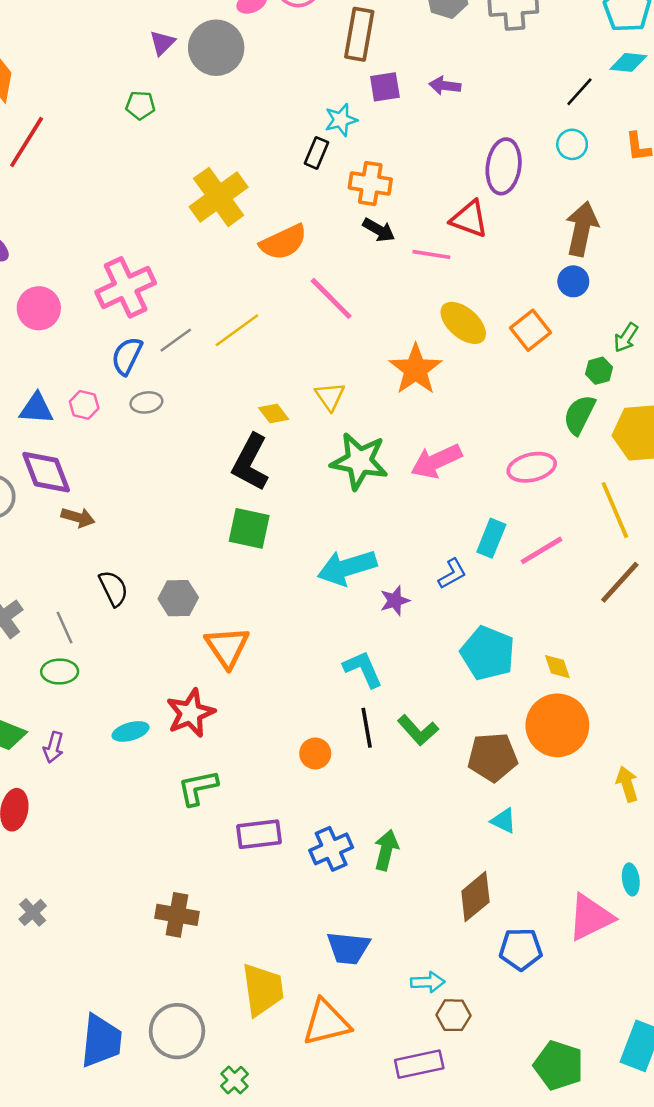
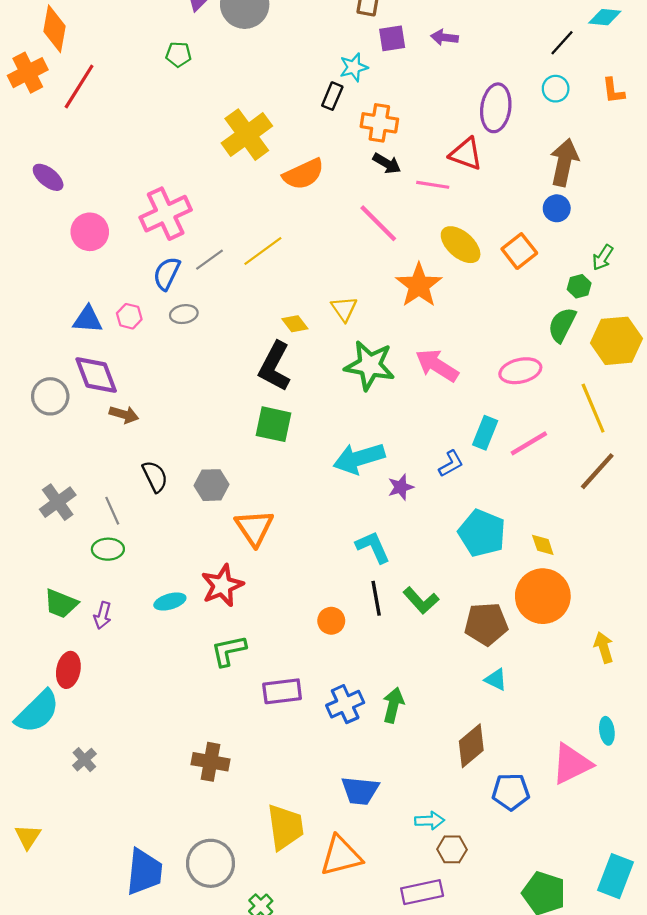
pink line: (331, 298) -> (378, 223), moved
pink arrow: (436, 461) -> (437, 365), turned 57

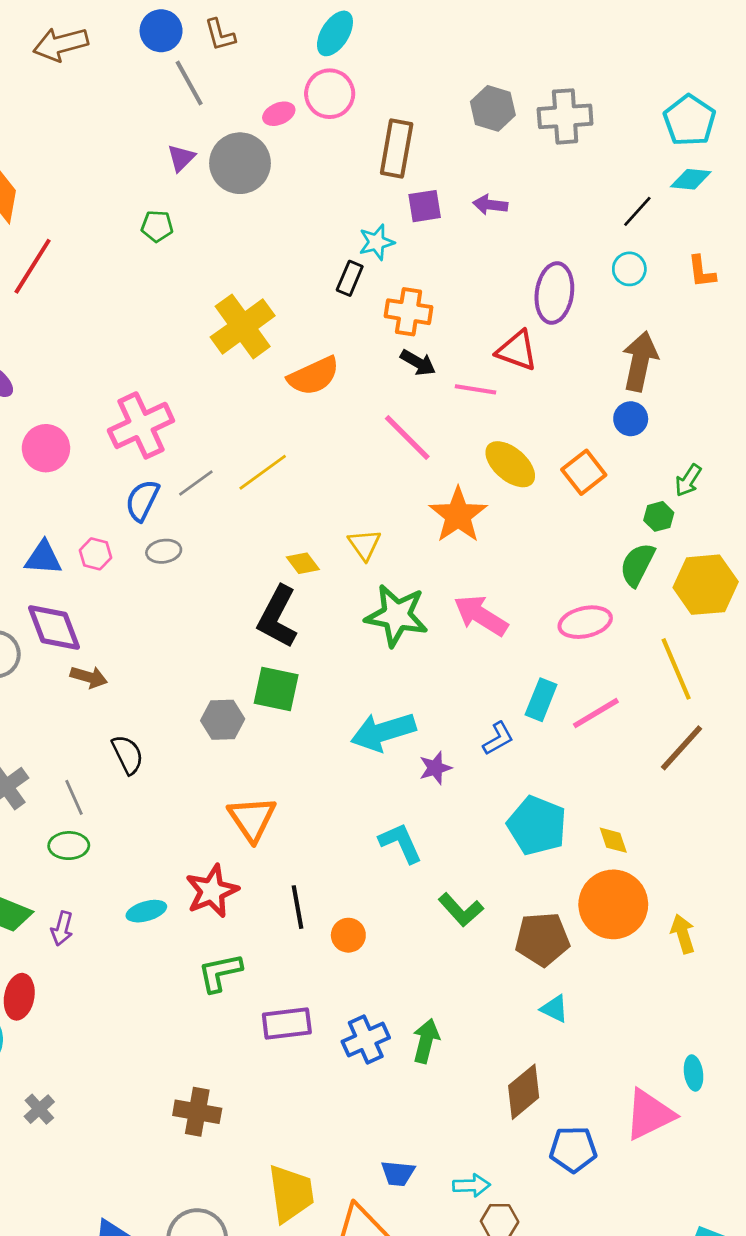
gray hexagon: (212, 485) -> (223, 720), moved
black line: (376, 598) -> (298, 907), moved
yellow arrow: (604, 647) -> (683, 934), moved
blue trapezoid: (360, 791) -> (398, 1173), moved, size x0.7

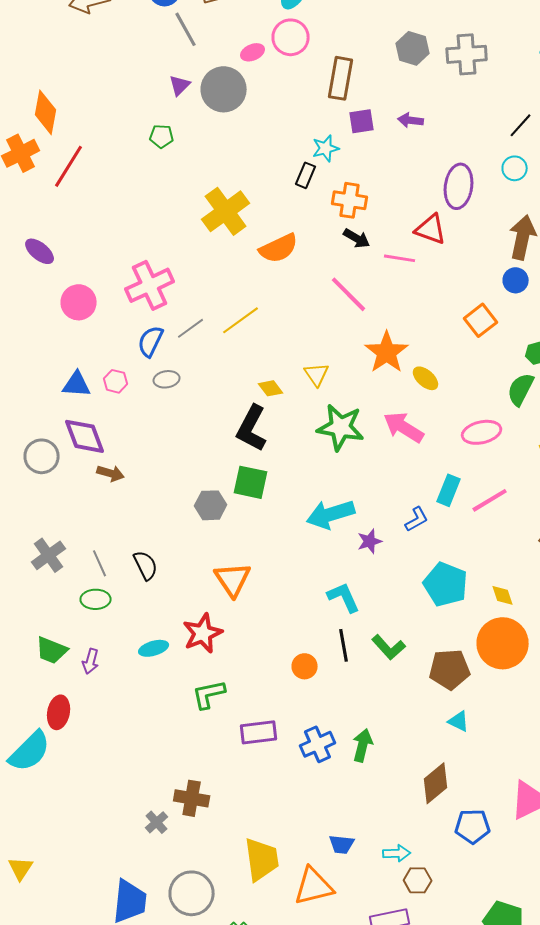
yellow ellipse: (510, 464) -> (426, 378), moved, size x0.7
black semicircle: (128, 755) -> (146, 565), moved
black line: (298, 907) -> (344, 645), moved
gray cross: (39, 1109) -> (157, 822), moved

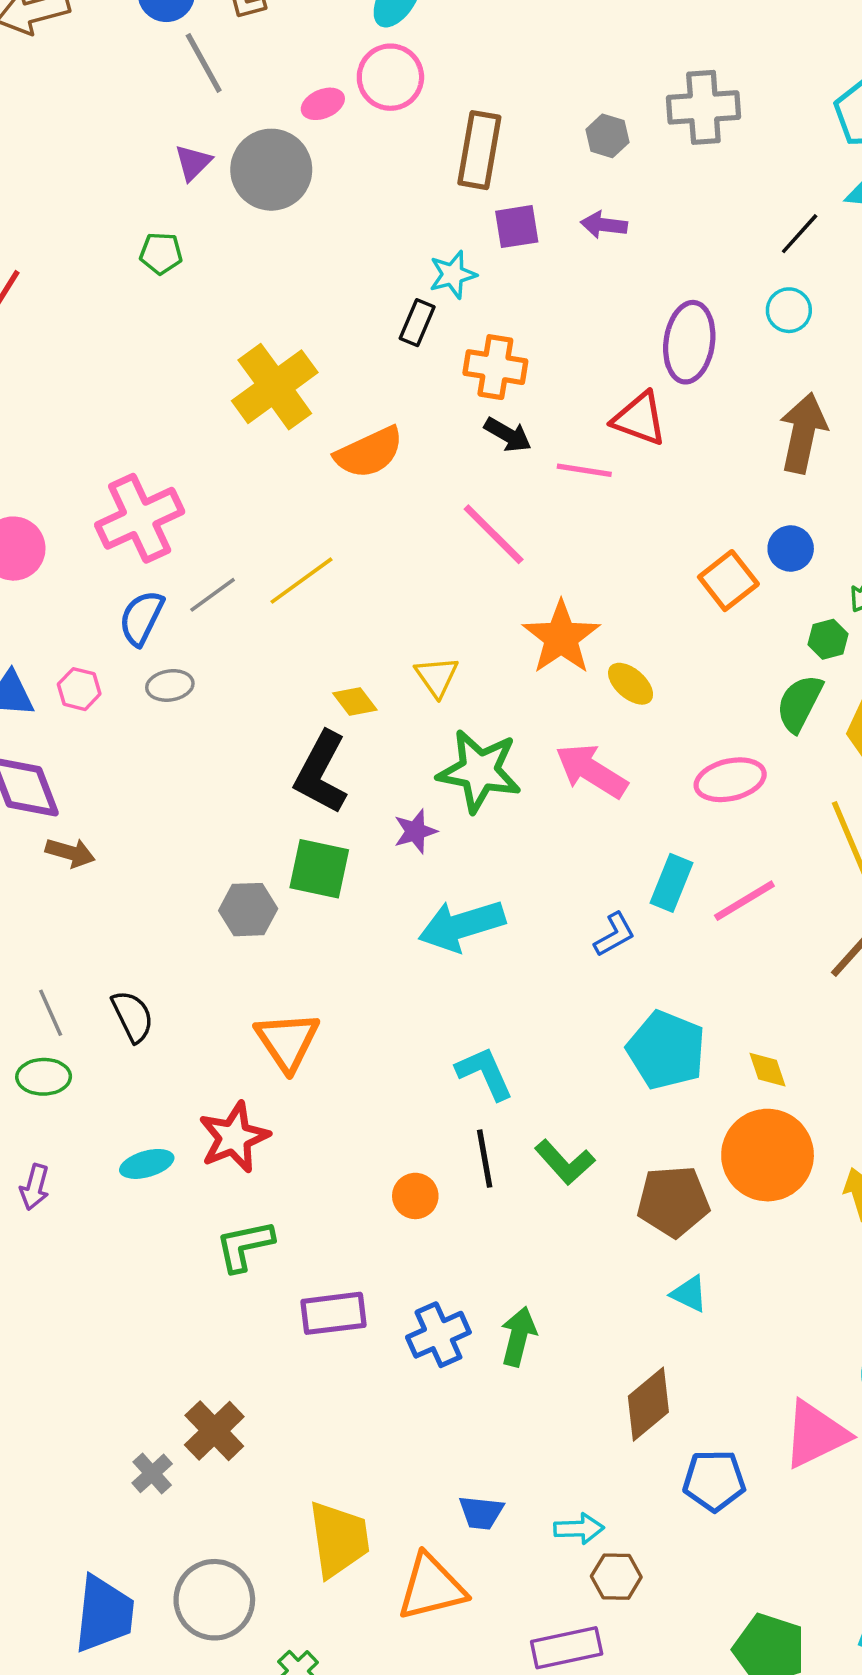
gray hexagon: (413, 48) -> (607, 136), moved, size x0.7
blue circle: (516, 280) -> (791, 549), moved
purple star: (370, 541) -> (415, 831), moved
brown cross: (192, 798) -> (214, 1431), turned 36

